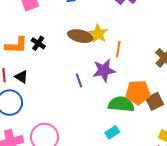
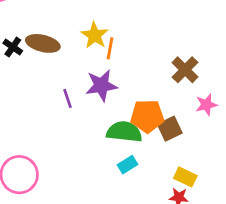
brown ellipse: (80, 36) -> (43, 43), moved
orange line: (118, 49) -> (110, 48), moved
cyan rectangle: (112, 132) -> (128, 165), moved

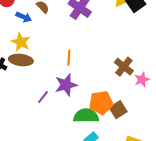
yellow star: (95, 35) -> (21, 42), moved
purple line: (67, 98) -> (43, 97), turned 64
pink star: (206, 105) -> (142, 80), moved

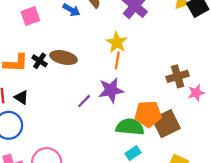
yellow star: (21, 42) -> (117, 42), moved
brown cross: (124, 67) -> (178, 76), turned 30
brown square: (118, 110) -> (166, 124), size x1.4

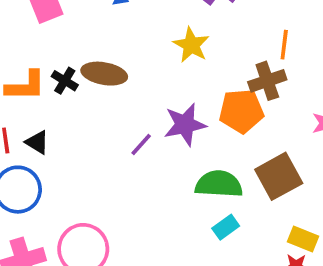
orange line: (117, 60) -> (284, 45), moved
brown cross: (178, 76) -> (267, 81), moved
orange pentagon: (148, 114) -> (241, 111), moved

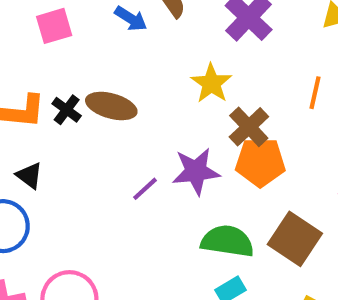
brown cross: (267, 81) -> (249, 127), moved, turned -30
brown square: (279, 176) -> (295, 239), turned -33

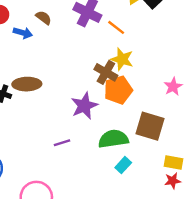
yellow star: (211, 83) -> (122, 59), moved
orange line: (315, 93) -> (116, 27), moved, turned -48
purple line: (145, 189) -> (62, 143), moved, turned 42

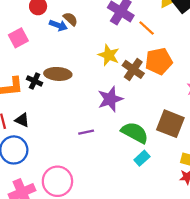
brown semicircle: (44, 18) -> (70, 19), moved
yellow star: (122, 59) -> (109, 55), moved
orange pentagon: (118, 90) -> (159, 61), moved
green semicircle: (113, 139) -> (135, 133), turned 32

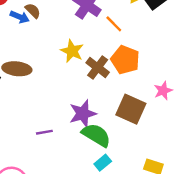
orange pentagon: (159, 61) -> (125, 60), turned 30
purple star: (110, 99) -> (83, 114), moved
brown square: (170, 124) -> (131, 109), moved

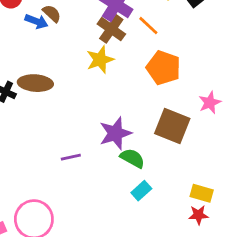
yellow star: (72, 51) -> (100, 60), turned 30
brown cross: (98, 67) -> (111, 29), moved
green semicircle: (96, 135) -> (132, 158), size x0.7

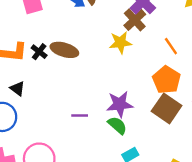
orange line: (148, 26) -> (171, 46), moved
orange pentagon: (163, 68) -> (167, 80), moved
green semicircle: (132, 158) -> (117, 125), moved

